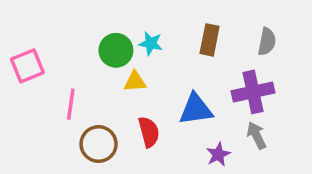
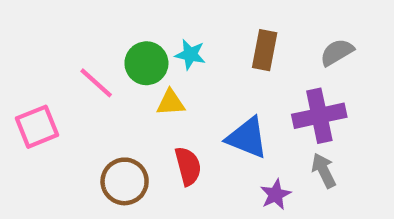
gray semicircle: (267, 42) -> (337, 52), turned -132
pink square: (27, 66) -> (37, 127), moved
pink line: (71, 104) -> (96, 83), moved, turned -56
blue triangle: (196, 109) -> (247, 138), turned 30

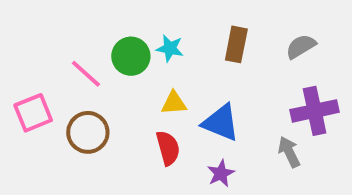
yellow triangle: (171, 103) -> (174, 103), moved
purple cross: (319, 116) -> (315, 111), moved
brown circle: (125, 181) -> (88, 132), moved
purple star: (276, 195) -> (221, 173), moved

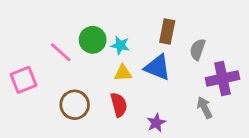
gray semicircle: (301, 46) -> (198, 49), moved, turned -40
cyan star: (170, 48) -> (120, 45), moved
blue triangle: (221, 123) -> (158, 67), moved
brown circle: (88, 132) -> (75, 105), moved

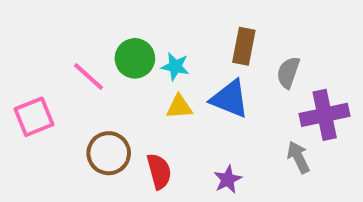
red semicircle: (119, 105) -> (159, 171), moved

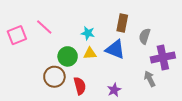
green circle: (135, 58) -> (68, 56), moved
pink line: (88, 77) -> (44, 27), moved
pink square: (34, 117) -> (17, 35), moved

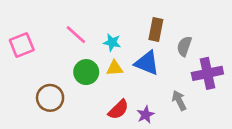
pink line: (44, 27) -> (76, 35), moved
brown circle: (54, 77) -> (50, 98), moved
gray arrow: (150, 79) -> (179, 100), moved
red semicircle: (80, 86) -> (118, 109), moved, turned 60

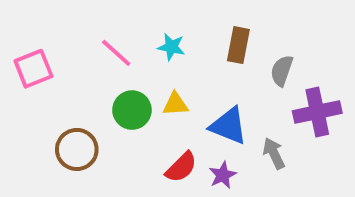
cyan star: (112, 42) -> (171, 47), moved
blue triangle: (147, 63) -> (229, 126), moved

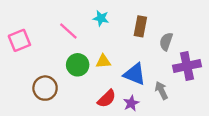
cyan star: (171, 47) -> (101, 18), moved

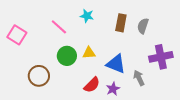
pink square: (19, 40) -> (17, 35), turned -36
gray semicircle: (166, 42) -> (143, 26), moved

